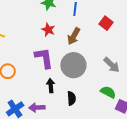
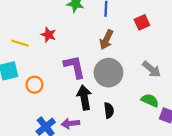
red square: (106, 23) -> (142, 22), turned 32
red star: (48, 30) -> (49, 35), moved
black arrow: (51, 86) -> (84, 98), size x1.5

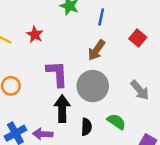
red square: (142, 22) -> (138, 38), turned -35
green semicircle: (150, 100) -> (116, 122), moved

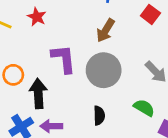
black arrow: (62, 109) -> (38, 94), moved
green semicircle: (116, 122) -> (144, 108), moved

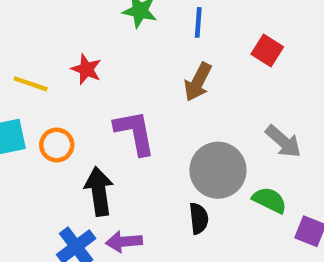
gray circle: (104, 70) -> (218, 170), moved
orange circle: (13, 75) -> (57, 145), moved

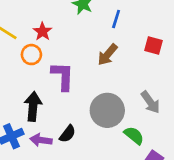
red square: (267, 51) -> (154, 46), turned -30
orange circle: (57, 145) -> (31, 55), moved
black semicircle: (199, 218) -> (68, 134), moved, turned 30

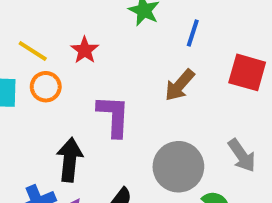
red square: (154, 46) -> (247, 72), size x1.4
orange circle: (31, 55) -> (46, 87), moved

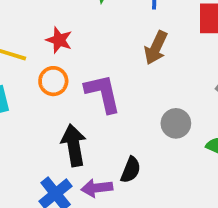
orange circle: (46, 87) -> (53, 81), moved
gray circle: (178, 167) -> (176, 123), size x0.6

